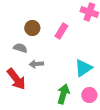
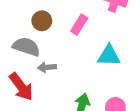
gray semicircle: (20, 48) -> (26, 47), size x1.5
cyan triangle: (83, 68) -> (109, 56), moved, turned 36

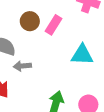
brown circle: (42, 21) -> (30, 21), moved

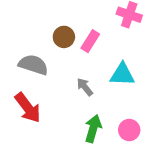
gray arrow: (22, 66) -> (85, 87), moved, turned 56

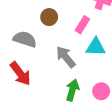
pink rectangle: (90, 41) -> (82, 25), moved
gray arrow: (85, 87) -> (66, 57), size x1.5

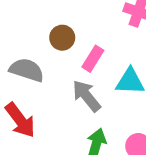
pink rectangle: (82, 25) -> (93, 59), moved

